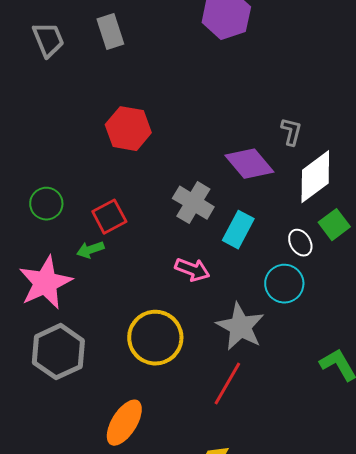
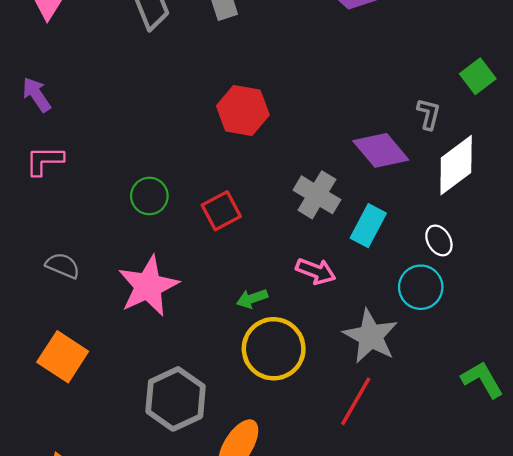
green square: (334, 225) -> (478, 76), moved
green arrow: (90, 250) -> (252, 299), moved
gray hexagon: (58, 352) -> (176, 399), moved

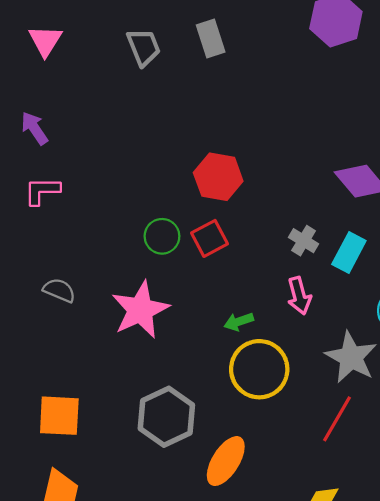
red hexagon: (243, 110) -> (218, 177), moved
gray cross: (317, 195) -> (304, 241), moved, size x0.7
green circle: (149, 196) -> (162, 236), moved
pink arrow: (316, 271) -> (299, 296), turned 54
orange square: (63, 357) -> (59, 416), moved, turned -30

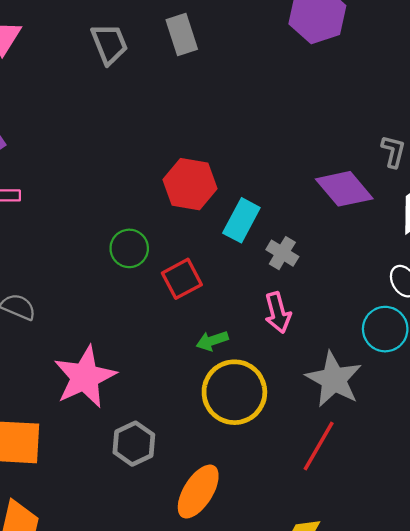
red square: (210, 238) -> (182, 279), moved
cyan rectangle: (349, 252) -> (241, 220), moved
pink star: (140, 310) -> (85, 377), moved
gray hexagon: (166, 417) -> (134, 444), size x0.7

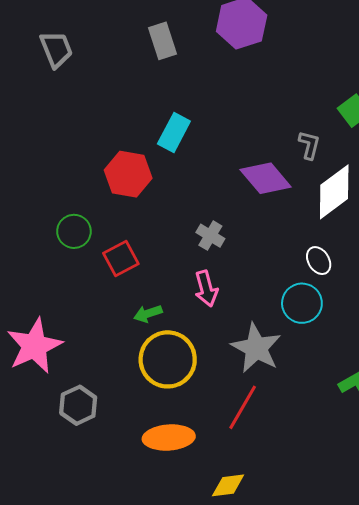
gray rectangle: (182, 35) -> (162, 41), moved
cyan rectangle: (241, 220) -> (174, 132), moved
orange ellipse: (198, 492) -> (169, 438), moved, turned 54

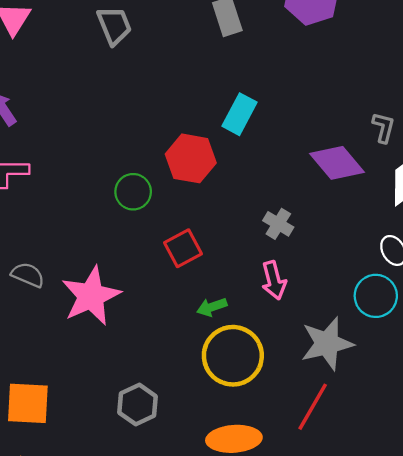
green circle: (74, 231) -> (133, 192), moved
pink star: (34, 346) -> (91, 296), moved
gray star: (256, 348) -> (327, 344), turned 30

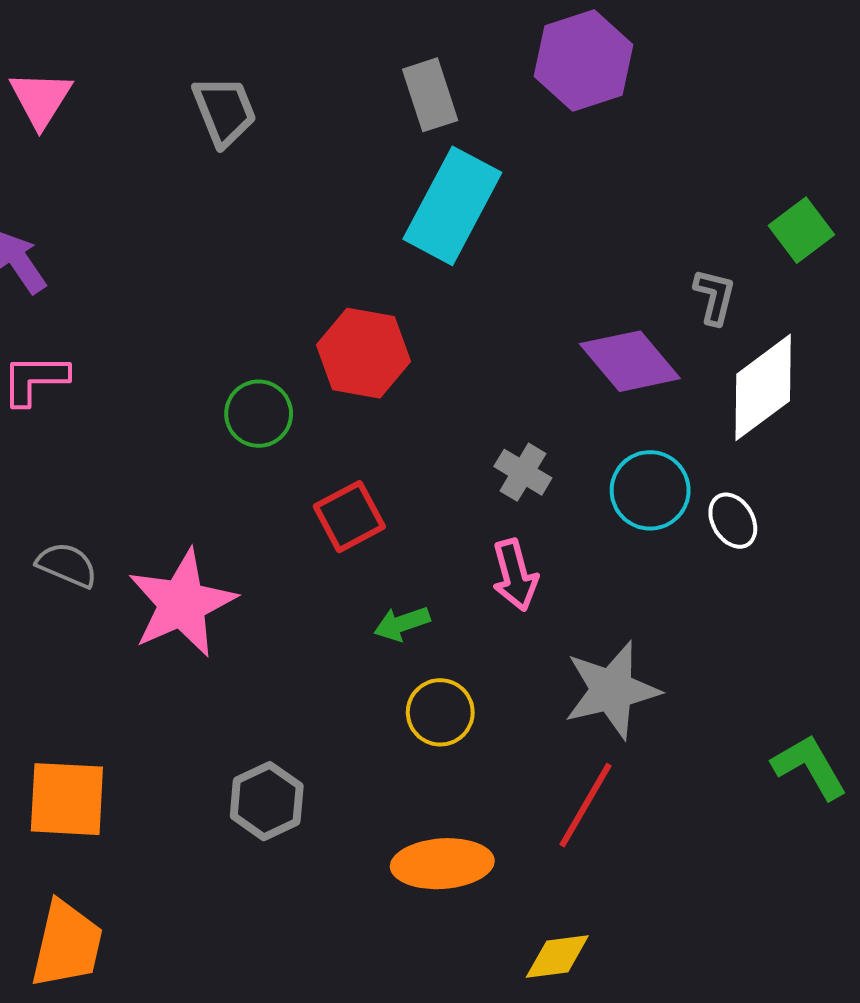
cyan rectangle: (239, 114) -> (452, 206), moved, size x1.5
cyan circle: (376, 296) -> (650, 490), moved
yellow circle: (233, 356) -> (440, 712), size x0.6

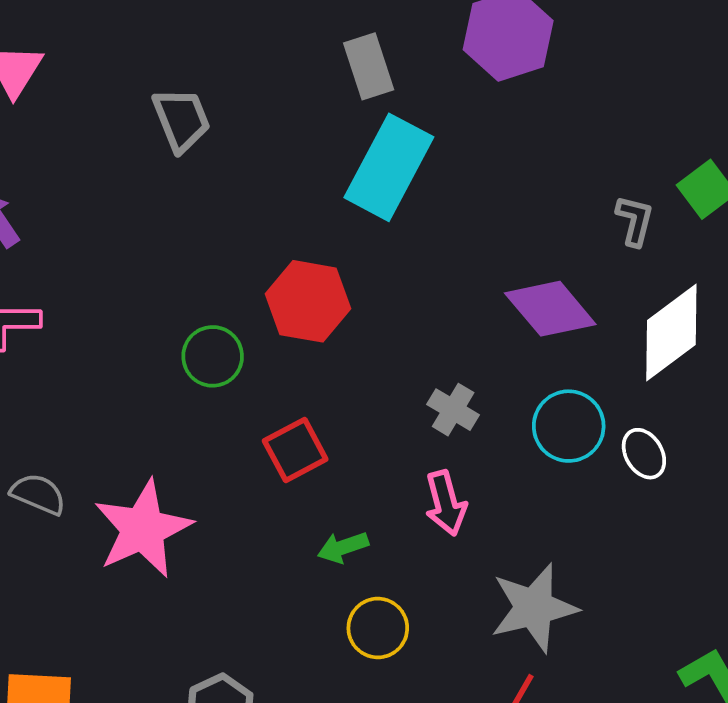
gray trapezoid: (224, 111) -> (181, 120), moved
gray L-shape: (715, 297) -> (635, 221), moved

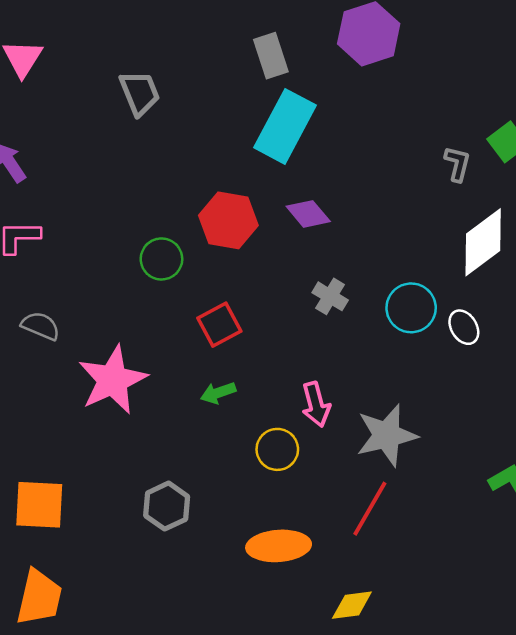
purple diamond: (550, 309) -> (308, 214), moved, size x0.7
gray semicircle: (38, 494) -> (41, 326), moved
pink arrow: (446, 503) -> (316, 404), moved
green arrow: (343, 547) -> (218, 393), moved

